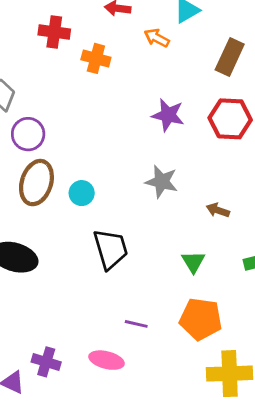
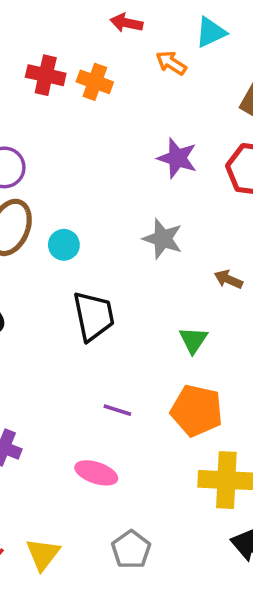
red cross: (54, 32) -> (46, 75), moved
pink ellipse: (106, 360) -> (96, 473), moved

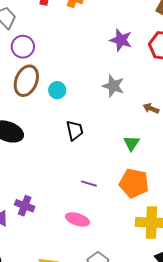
black trapezoid: (94, 316) -> (75, 130), size x0.7

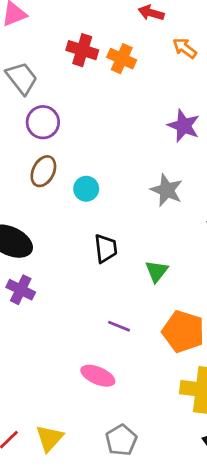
brown ellipse: (26, 81) -> (43, 171), size x0.7
green triangle: (131, 143) -> (157, 271), moved
purple cross: (25, 206) -> (21, 290), moved

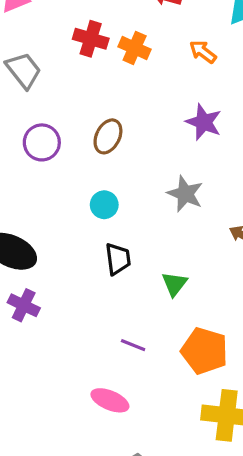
orange arrow: (185, 48) -> (203, 52), moved
purple circle: (43, 122) -> (42, 142), moved
brown ellipse: (43, 171) -> (108, 136), moved
cyan circle: (86, 189) -> (104, 205), moved

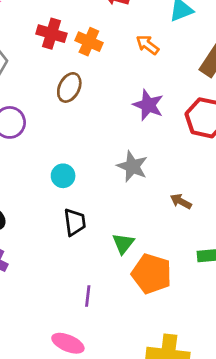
brown ellipse: (108, 136) -> (69, 87), moved
purple line: (133, 345) -> (88, 296), turned 75
orange pentagon: (204, 351) -> (152, 274), moved

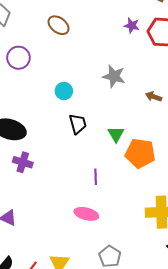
brown ellipse: (69, 87) -> (59, 25), turned -70
purple star: (148, 105) -> (132, 26), moved, size x0.7

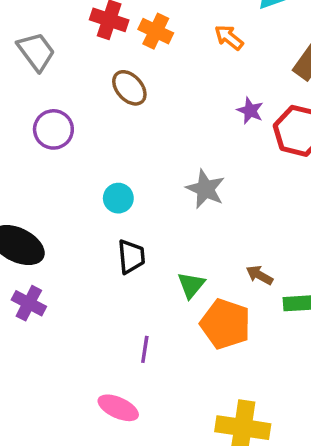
brown arrow: (154, 97) -> (259, 275), moved

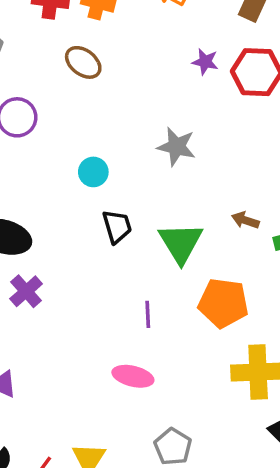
green triangle: (191, 285) -> (181, 243), size x1.6
purple cross: (29, 303) -> (26, 291), turned 32
orange pentagon: (226, 324) -> (223, 303), moved

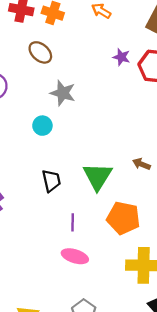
gray star: (176, 147) -> (63, 93), moved
black trapezoid: (117, 226) -> (51, 181), moved
pink ellipse: (133, 376) -> (75, 256), moved

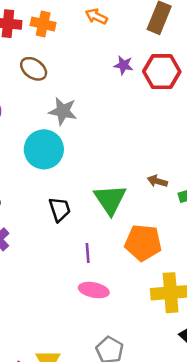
cyan circle: (42, 126) -> (44, 149), size x1.8

